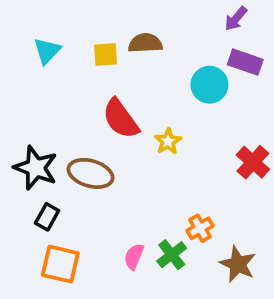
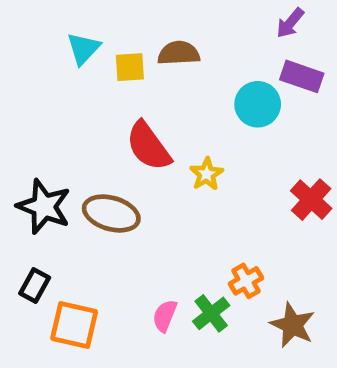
cyan triangle: (47, 51) -> (83, 49), moved
black rectangle: (47, 217) -> (35, 286), moved

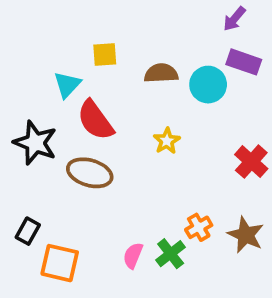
cyan triangle: (83, 49) -> (67, 85), moved
brown semicircle: (179, 53) -> (161, 73), moved
red semicircle: (148, 146) -> (95, 120), moved
black star: (44, 207) -> (35, 143), moved
brown star: (292, 325) -> (246, 235), moved

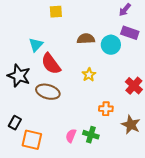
yellow square: (105, 54) -> (56, 12), moved
orange cross: (199, 227) -> (106, 109), moved, turned 32
green cross: (171, 254) -> (91, 135), turned -35

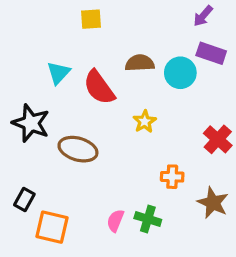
red semicircle: (51, 64) -> (99, 87), moved

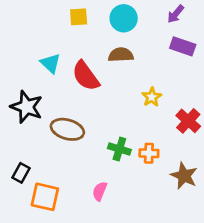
cyan triangle: (58, 73) -> (51, 63), turned -30
cyan circle: (180, 73) -> (124, 18), moved
yellow star: (145, 121) -> (152, 97), moved
green cross: (148, 219) -> (119, 149), moved

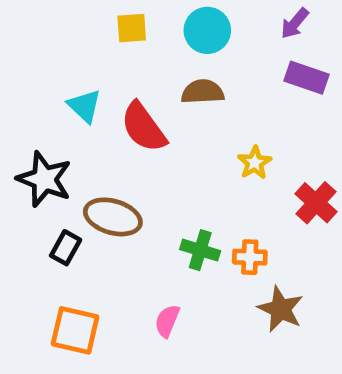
black rectangle: (21, 173) -> (66, 248), moved
brown star: (184, 176) -> (281, 309), moved

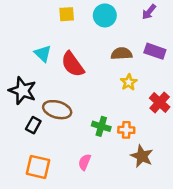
purple rectangle: (307, 78) -> (155, 51), moved
brown semicircle: (203, 92) -> (122, 54), moved

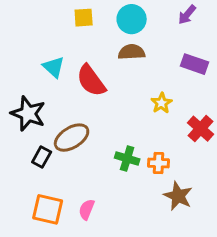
brown semicircle: (122, 54) -> (132, 52), moved
brown ellipse: (57, 110) -> (72, 138), turned -48
pink semicircle: (85, 162) -> (87, 209), moved

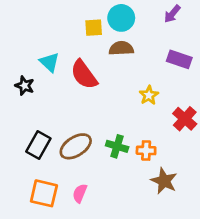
yellow square: (84, 18) -> (94, 28), moved
black star: (28, 114) -> (25, 86), moved, size x0.6
brown ellipse: (72, 138) -> (76, 146), moved
black rectangle: (42, 157) -> (38, 145), size x1.4

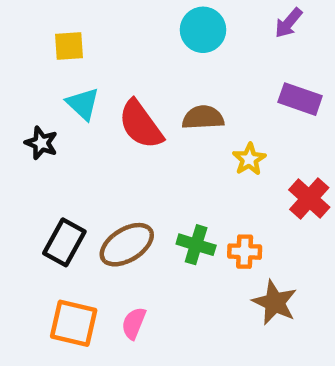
yellow square: (94, 28) -> (69, 46), moved
brown semicircle: (121, 48) -> (203, 118), moved

